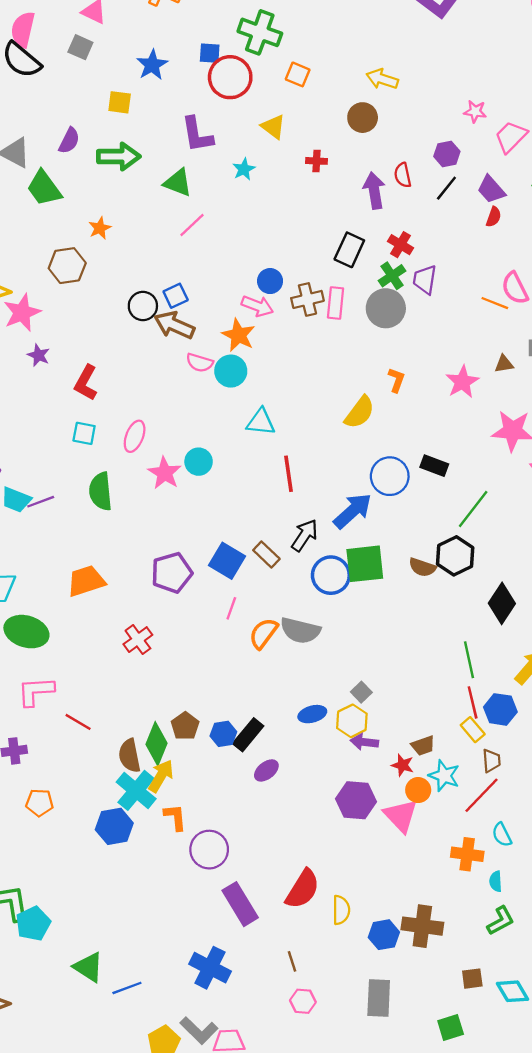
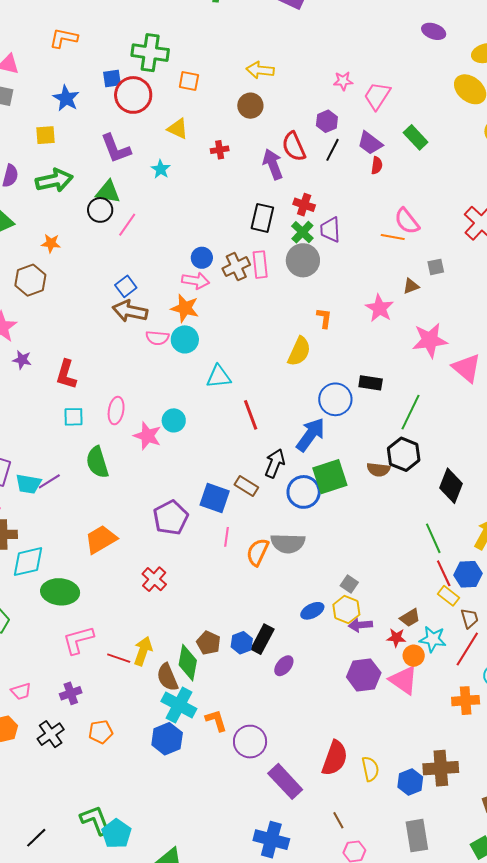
red semicircle: (403, 175) -> (294, 147), size x1.4
orange star: (100, 228) -> (51, 243), turned -30
black circle: (143, 306) -> (100, 210), moved
yellow arrow: (161, 776) -> (143, 651), moved

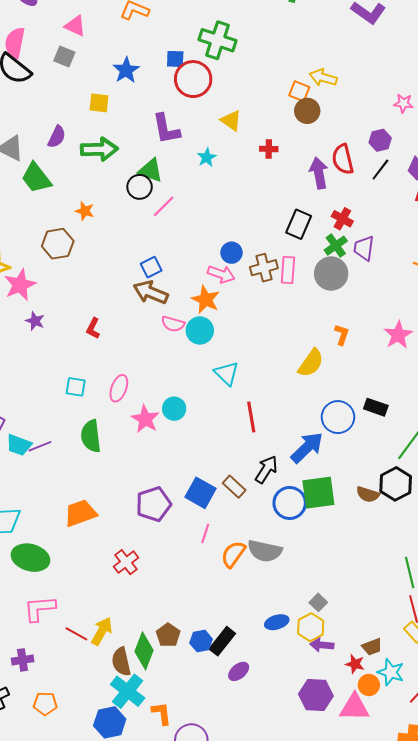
orange square: (189, 81) -> (299, 91), moved
red L-shape: (66, 374) -> (93, 328), moved, size x0.7
cyan triangle: (219, 377) -> (227, 373), turned 40
pink triangle: (404, 680) -> (354, 707), turned -44

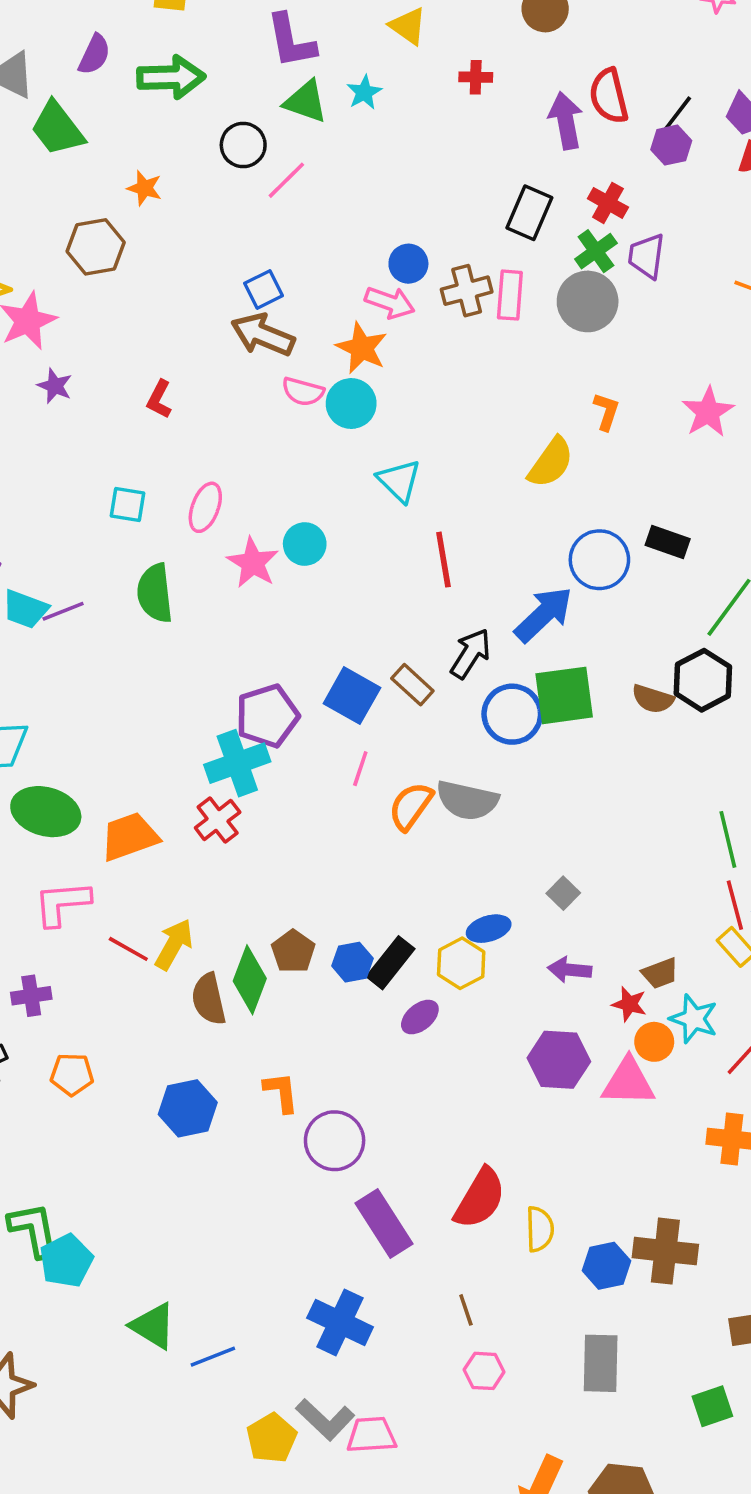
purple hexagon: (380, 140) -> (671, 145), moved
green triangle: (151, 170) -> (306, 102), moved
orange trapezoid: (80, 513) -> (130, 837), moved
yellow hexagon: (311, 627) -> (461, 963), moved
cyan cross: (128, 691) -> (237, 763), moved, turned 32

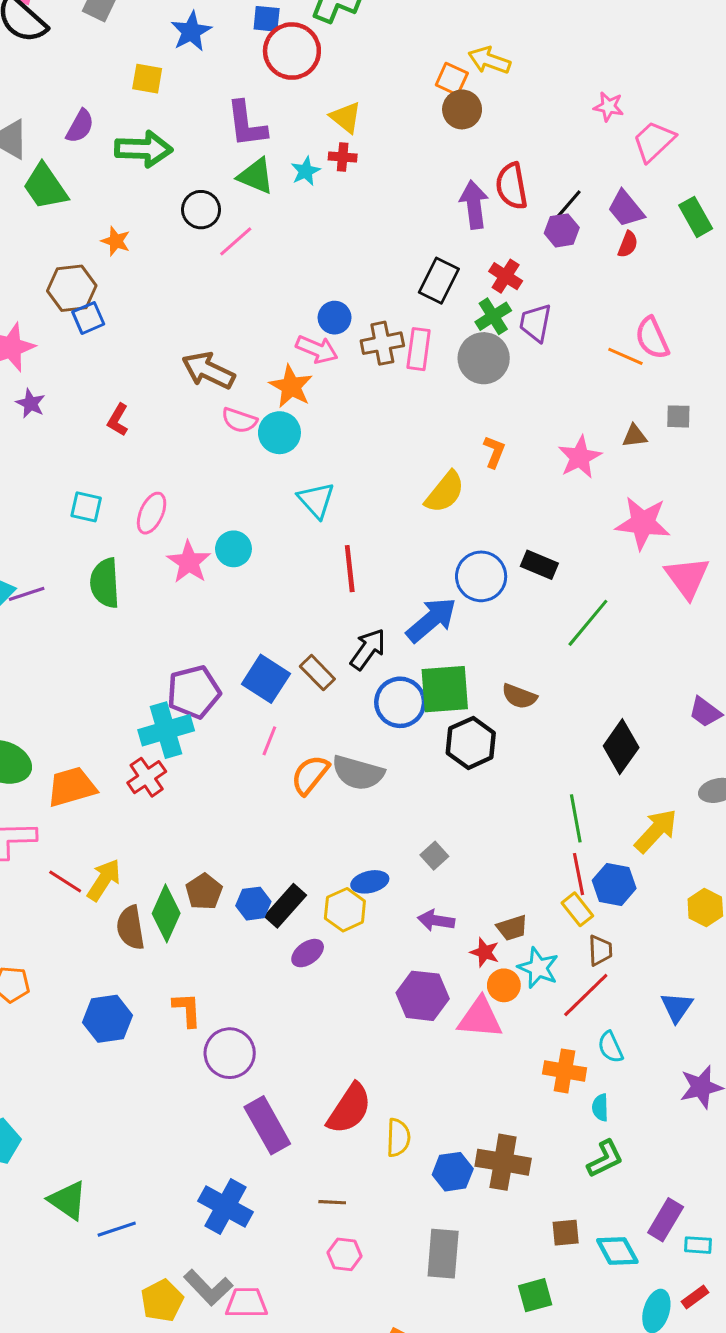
red cross: (476, 77) -> (343, 157), moved
blue square: (264, 289) -> (88, 318), moved
black hexagon: (703, 680) -> (471, 743), moved
brown line: (466, 1310) -> (332, 1202), turned -72

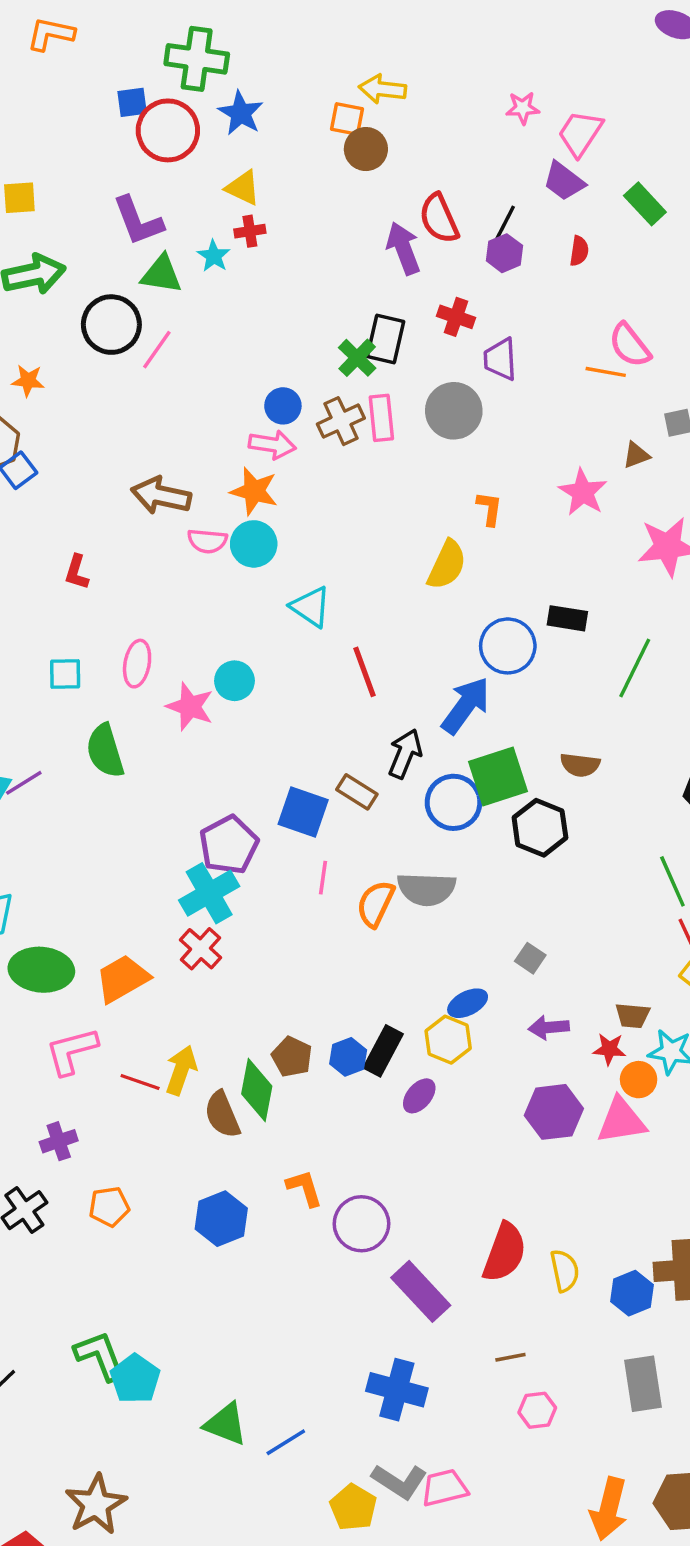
blue star: (191, 31) -> (241, 113), moved
purple trapezoid: (626, 209) -> (564, 181), moved
black circle: (201, 210) -> (111, 325), size x1.4
green cross: (493, 316) -> (357, 358), moved
brown trapezoid: (512, 928) -> (632, 1016), turned 36

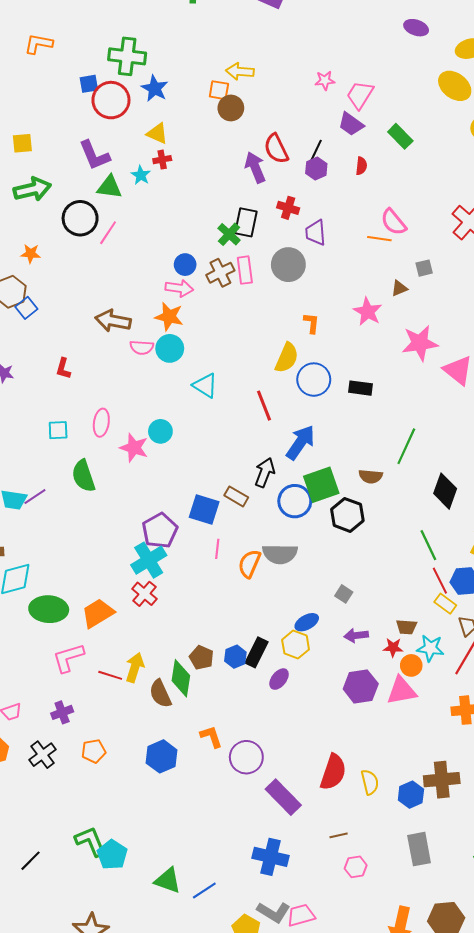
blue circle: (508, 646) -> (314, 380), moved
green line: (635, 668) -> (406, 446), moved
red line: (364, 672) -> (264, 406), moved

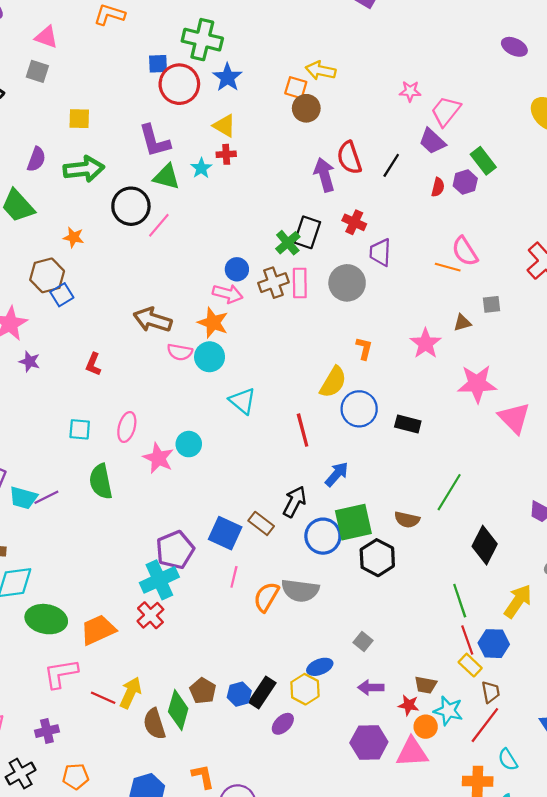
purple hexagon: (316, 169) -> (465, 182), moved
blue arrow: (300, 442) -> (337, 474), size x0.7

